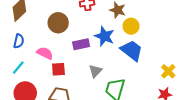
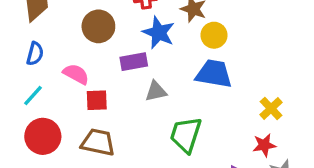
blue star: (104, 36) -> (159, 33), moved
blue trapezoid: (132, 50) -> (214, 74), turned -30
gray triangle: (95, 71) -> (156, 91), moved, turned 32

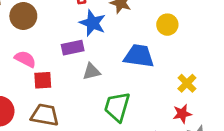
brown circle: (98, 26) -> (23, 16), moved
yellow circle: (214, 35) -> (167, 25), moved

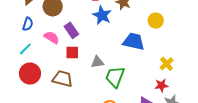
purple rectangle: (73, 48) -> (71, 30), moved, turned 63
gray triangle: (92, 72) -> (97, 62), moved
red square: (43, 80) -> (72, 53), moved

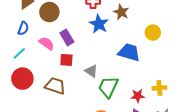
gray triangle: (97, 62) -> (91, 71), turned 40
yellow cross: (167, 64) -> (159, 88), moved, turned 32
red star: (161, 85) -> (138, 96), moved

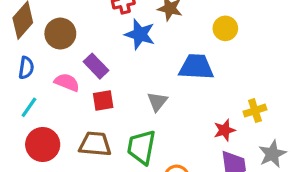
gray triangle: (91, 71) -> (157, 101), moved, turned 48
green trapezoid: (108, 87) -> (141, 147), moved

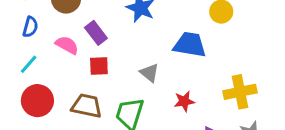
gray triangle: (157, 101) -> (150, 73), turned -36
yellow cross: (255, 111) -> (240, 92), size x1.5
red star: (225, 130) -> (184, 101), moved

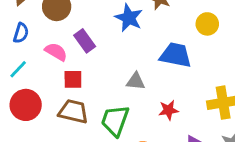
red square: (99, 66) -> (73, 79), moved
gray triangle: (150, 73) -> (136, 81), turned -36

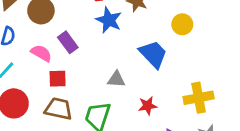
blue trapezoid: (176, 55) -> (153, 54), turned 36

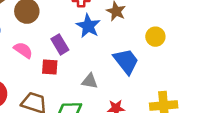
purple rectangle: (68, 42) -> (60, 44), moved
red square: (58, 79) -> (50, 67), moved

